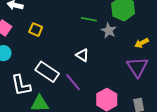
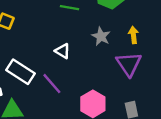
gray star: (109, 31) -> (101, 36), moved
yellow arrow: (142, 43) -> (133, 35), turned 112

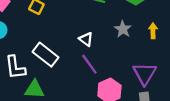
purple triangle: (129, 64) -> (145, 74), moved
purple line: (52, 84) -> (89, 64), moved

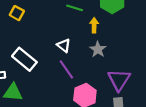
gray star: (123, 29) -> (98, 49), moved
yellow arrow: (153, 31) -> (94, 25), moved

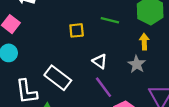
yellow square: (17, 13) -> (77, 30), moved, turned -32
yellow arrow: (94, 25) -> (144, 42), moved

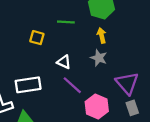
yellow square: (77, 30) -> (37, 38), turned 32
white rectangle: (58, 78) -> (28, 85), turned -35

